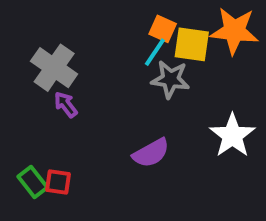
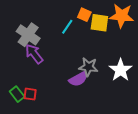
cyan line: (155, 52) -> (67, 27), moved
gray star: (170, 79) -> (88, 67), moved
purple arrow: (66, 104) -> (34, 54), size x1.5

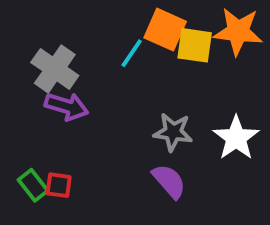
orange square: (84, 15) -> (165, 30), size x1.5
purple arrow: (34, 54) -> (67, 106), turned 145
purple semicircle: (78, 79) -> (169, 181), moved, turned -102

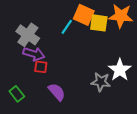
gray star: (173, 132) -> (101, 82), moved
purple semicircle: (169, 181) -> (57, 92), moved
red square: (59, 185) -> (41, 67), moved

